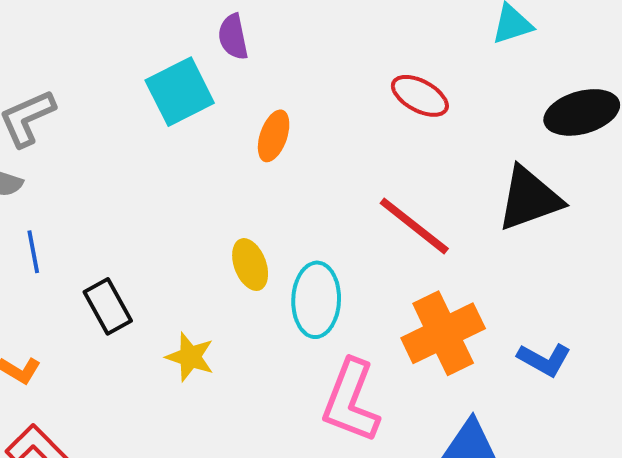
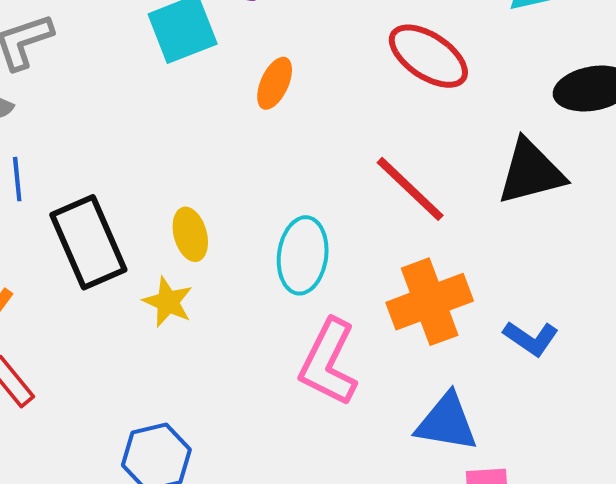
red ellipse: (420, 96) -> (428, 56), size x1.4
yellow ellipse: (250, 265) -> (190, 234), moved
black rectangle: (108, 306) -> (88, 242), size x1.6

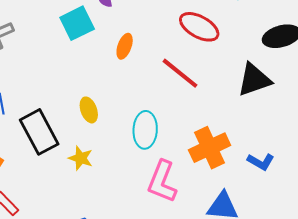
red line: (410, 189) -> (180, 73), moved
yellow ellipse: (190, 234) -> (89, 110), moved

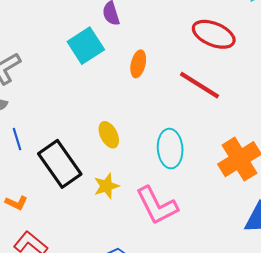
yellow star: (81, 158) -> (106, 186), turned -30
pink L-shape: (162, 182) -> (157, 206), moved, turned -42

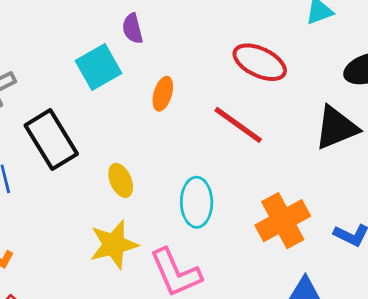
black rectangle: (60, 164) -> (51, 140), moved
yellow star: (106, 186) -> (114, 245), size x1.5

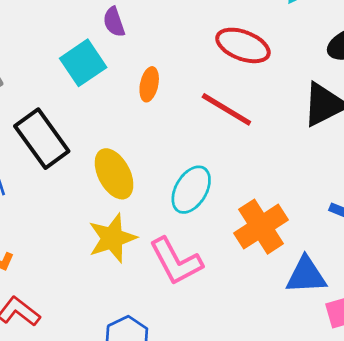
yellow ellipse: (121, 180) -> (114, 174), size x1.5
cyan ellipse: (197, 202) -> (191, 190), turned 36
orange cross: (283, 221) -> (261, 227), moved

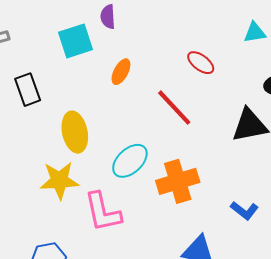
red ellipse: (243, 45) -> (201, 63), size x0.7
black rectangle: (42, 139) -> (28, 90), size x0.7
orange cross: (261, 227) -> (178, 181), moved

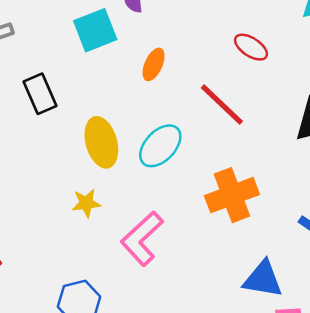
cyan ellipse: (130, 161) -> (160, 146), moved
yellow star: (59, 180) -> (86, 203), size x0.6
pink L-shape: (103, 212) -> (142, 239), turned 63

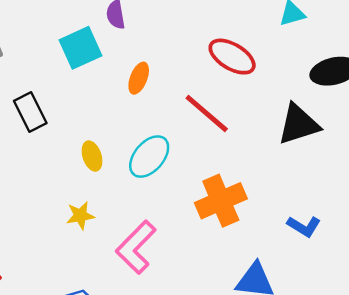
red ellipse: (251, 47) -> (232, 57), size x1.4
yellow ellipse: (101, 142) -> (92, 156), size x0.6

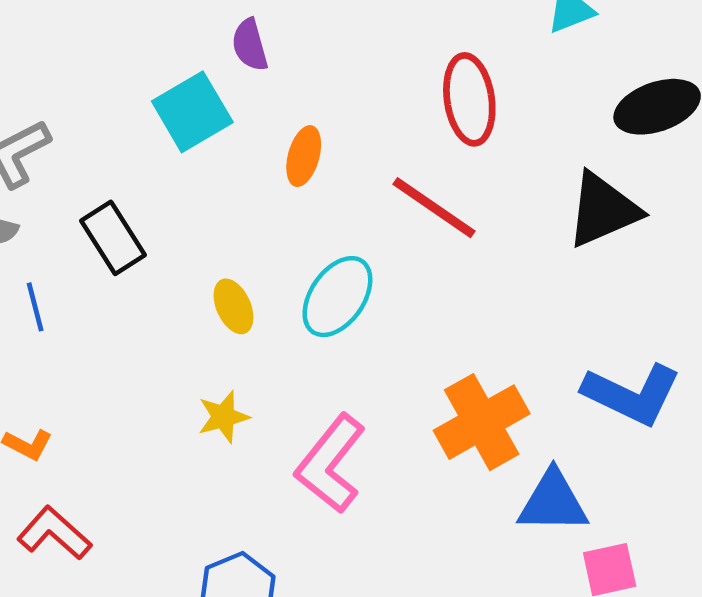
red ellipse: (232, 57) -> (469, 99), turned 57
orange cross: (221, 201) -> (482, 422), moved
blue L-shape: (304, 226) -> (632, 394), size x1.6

